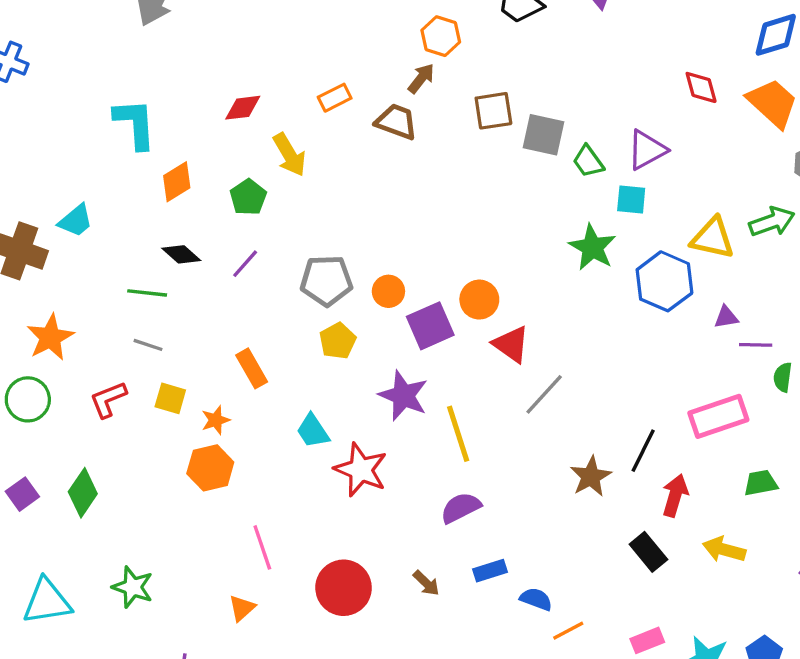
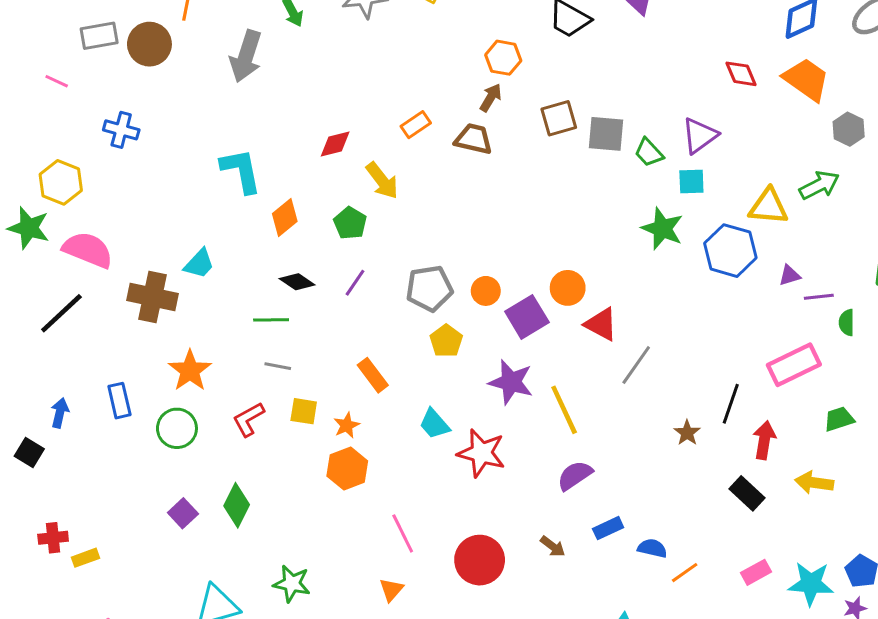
brown star: (591, 477) -> (687, 433), size x0.7

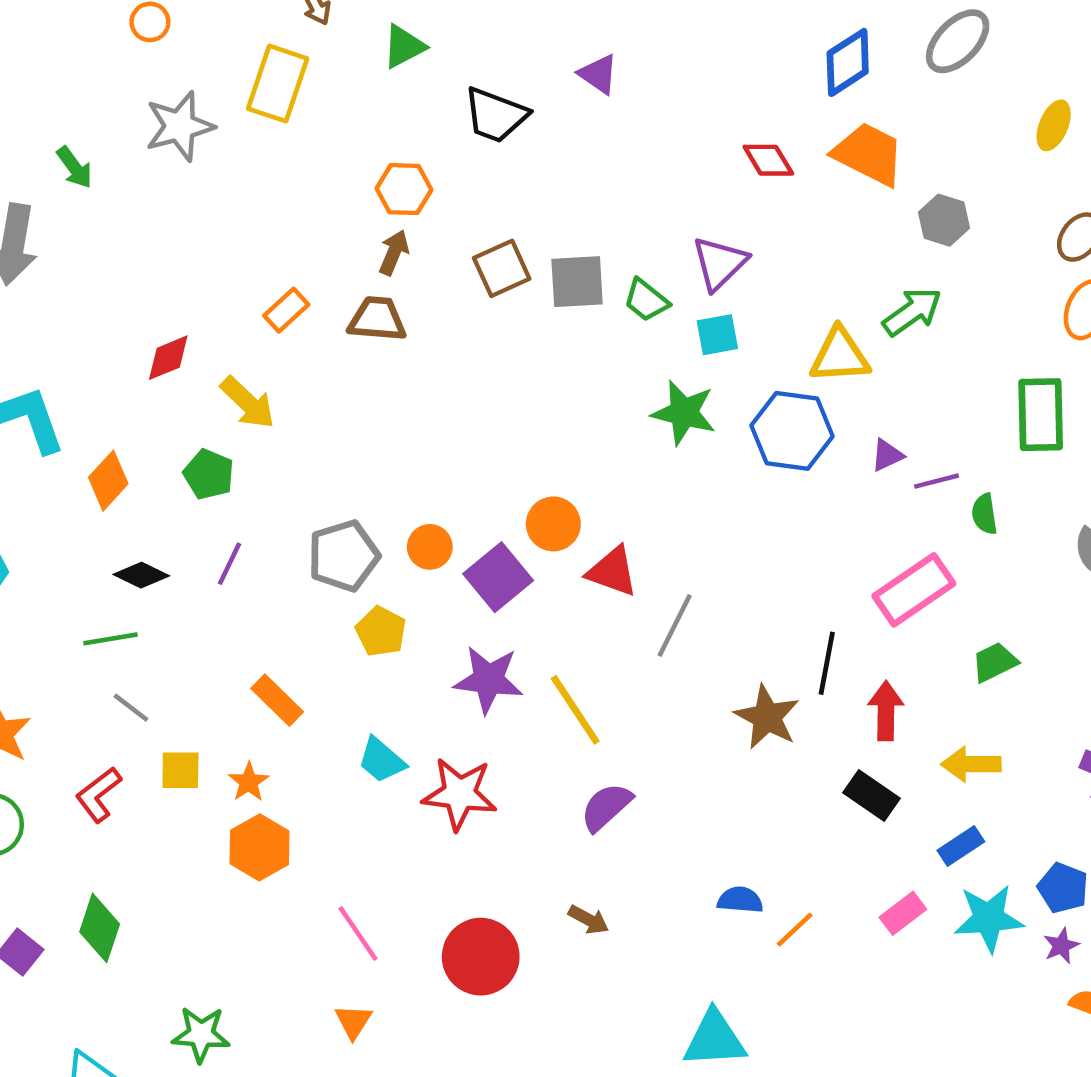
gray line: (278, 366) -> (131, 708), turned 35
brown star: (687, 433) -> (767, 717), size x1.6
blue rectangle: (608, 528) -> (961, 846), moved

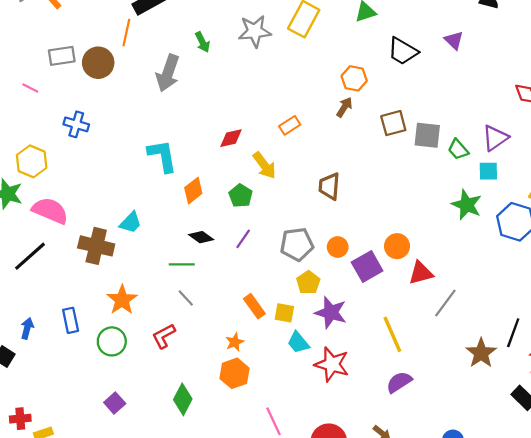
brown trapezoid: (377, 319) -> (329, 186), moved, turned -100
red triangle: (612, 571) -> (421, 273), turned -44
purple star: (488, 680) -> (331, 312), moved
yellow square: (180, 770) -> (284, 313), moved
green diamond: (100, 928) -> (183, 399), moved

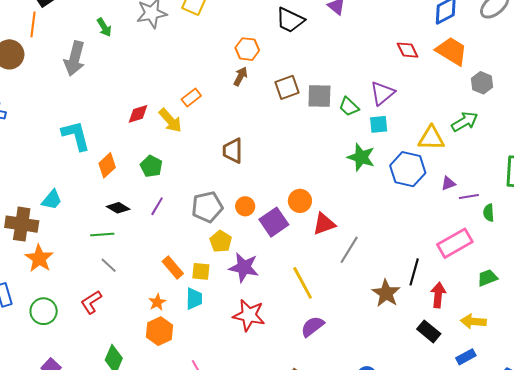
yellow arrow: (264, 165) -> (170, 120), moved
orange star: (122, 300) -> (39, 258), moved
cyan trapezoid: (298, 342) -> (194, 299), moved, turned -135

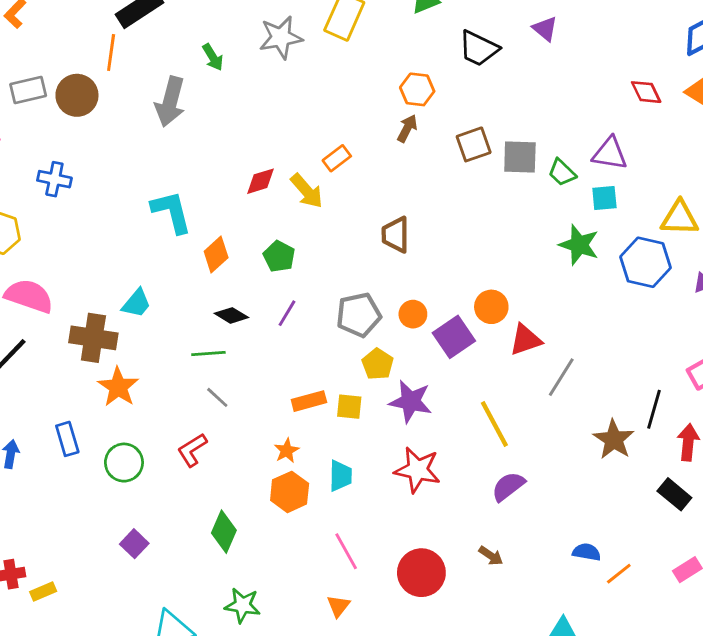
purple triangle: (382, 93) -> (610, 154), turned 48
orange rectangle: (173, 268) -> (309, 401), turned -65
cyan trapezoid: (194, 299) -> (340, 476), moved

